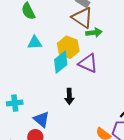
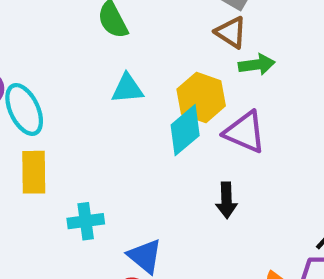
brown triangle: (82, 18) -> (231, 32), size x0.7
black arrow: (69, 96) -> (226, 200), moved

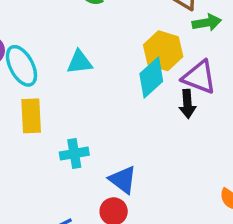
cyan triangle: (127, 89) -> (80, 62), moved
black arrow: (226, 200) -> (187, 104), moved

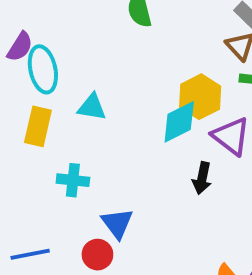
cyan triangle: (80, 62) -> (92, 107), moved
black arrow: (187, 104) -> (202, 178), moved

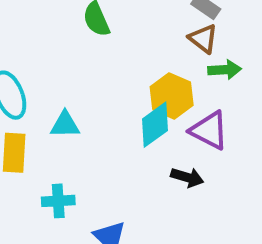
black arrow: (202, 178) -> (187, 177), turned -76

